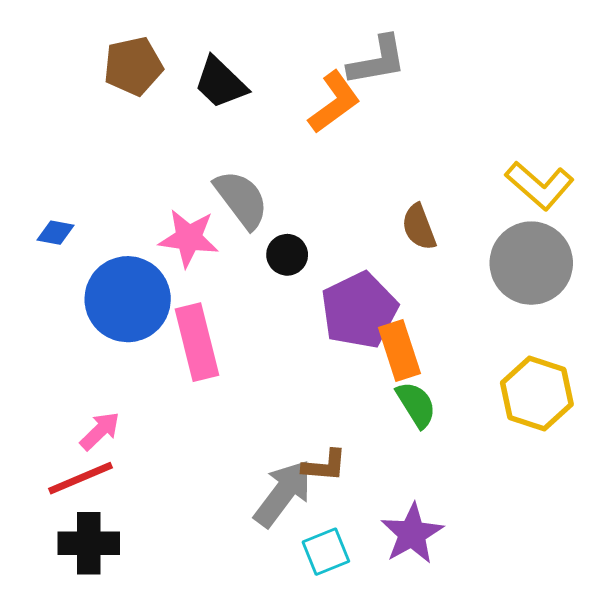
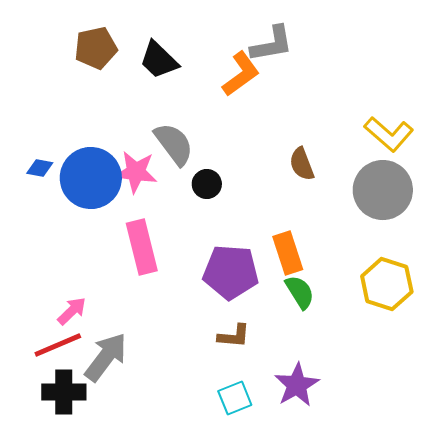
blue circle: (128, 299) -> (91, 178), moved
purple pentagon: (359, 310) -> (231, 272), moved, turned 30
gray arrow: (283, 493) -> (106, 357), moved

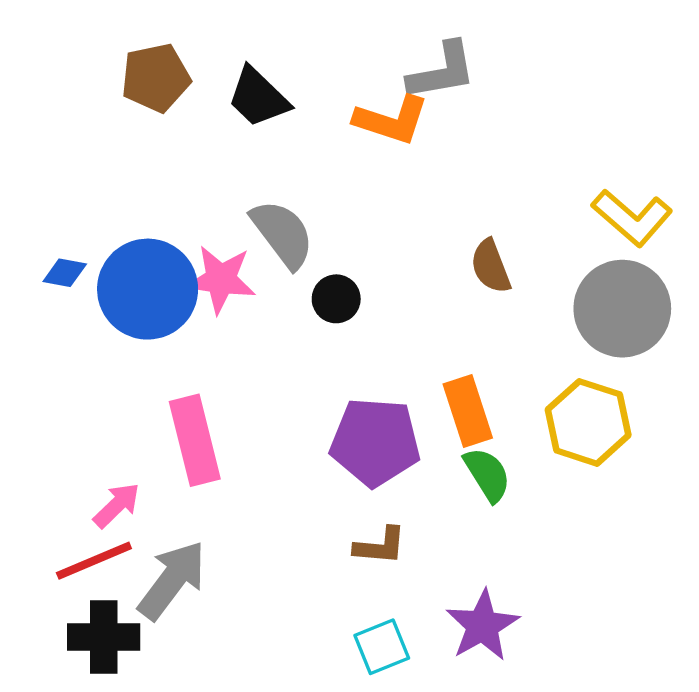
orange L-shape: (241, 74) -> (391, 120), turned 54
pink rectangle: (142, 247) -> (195, 440), moved
yellow hexagon: (387, 284) -> (588, 422), moved

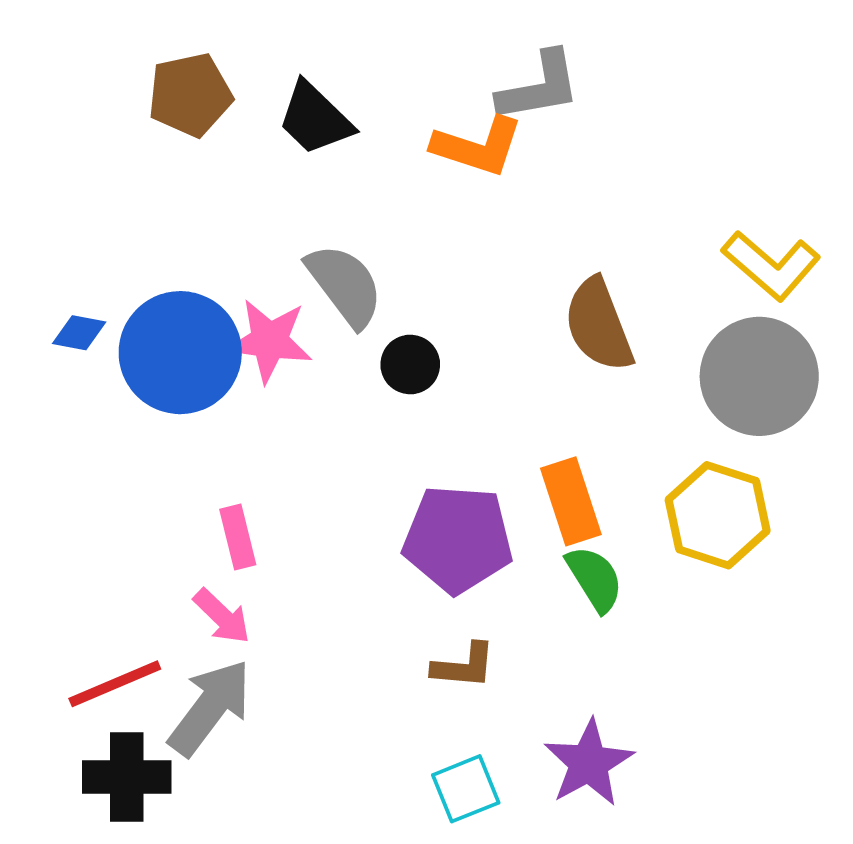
brown semicircle: (491, 266) -> (599, 325), size x1.4
pink rectangle: (195, 440) -> (238, 537), size x0.6
pink arrow: (117, 505) -> (222, 616), moved, turned 88

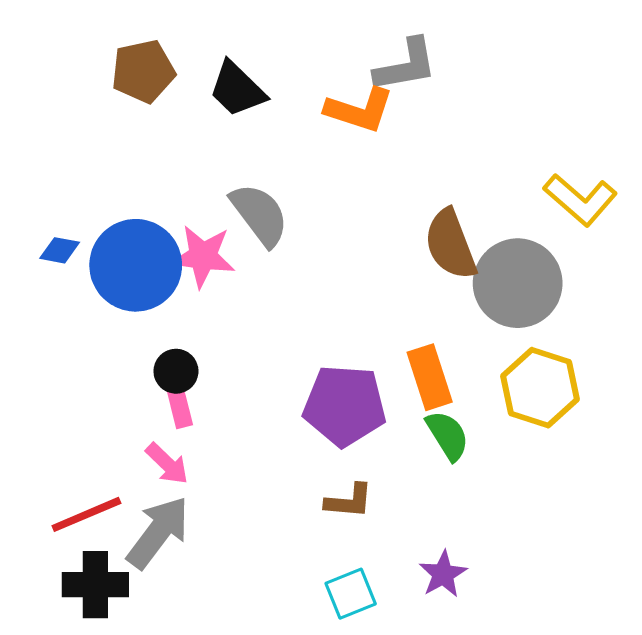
black circle: (410, 364) -> (176, 371), moved
gray circle: (759, 376) -> (518, 283), moved
purple star: (589, 763) -> (443, 574), size x0.7

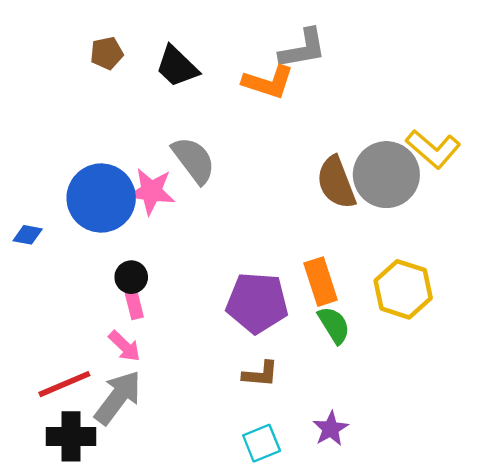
brown pentagon: (143, 71) -> (107, 53), size x0.7
blue diamond: (60, 250) -> (28, 235), moved
gray circle: (518, 283) -> (386, 175), moved

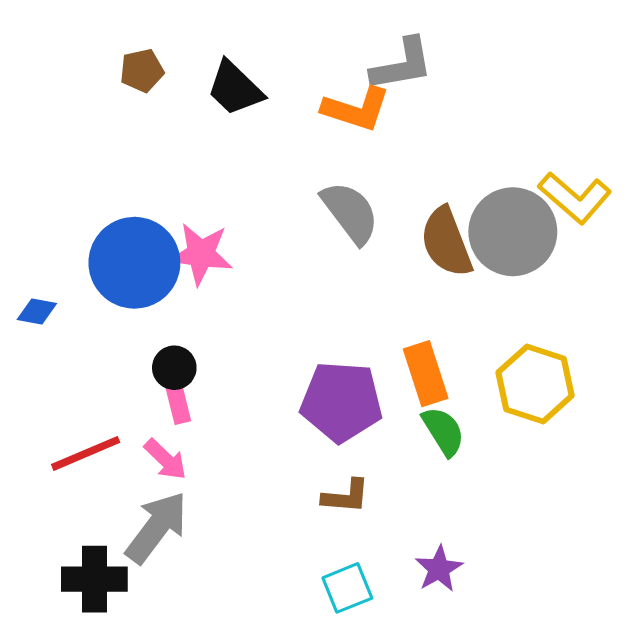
gray semicircle: (194, 160) -> (350, 212), moved
red line: (64, 384) -> (86, 453), moved

